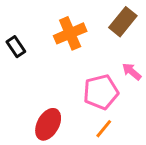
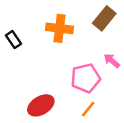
orange cross: (70, 33) -> (60, 28), turned 30
red ellipse: (48, 124) -> (41, 105), turned 30

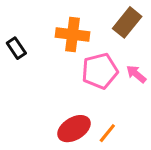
pink pentagon: (86, 78) -> (100, 71), moved
red ellipse: (41, 105) -> (74, 129), moved

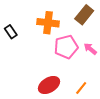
orange line: (107, 133) -> (81, 88), moved

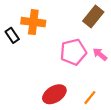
orange cross: (48, 23) -> (33, 22), moved

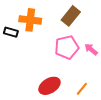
brown rectangle: (93, 17) -> (71, 16), moved
black rectangle: (12, 35) -> (11, 32), turned -40

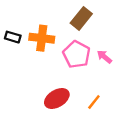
orange cross: (30, 20) -> (42, 38), moved
pink pentagon: (67, 47) -> (77, 54), turned -30

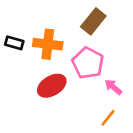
pink arrow: (104, 57) -> (113, 87), moved
red ellipse: (57, 98) -> (52, 86), moved

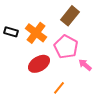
orange cross: (48, 44) -> (36, 33), turned 30
orange line: (108, 118) -> (59, 88), moved

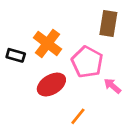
brown rectangle: (70, 16) -> (108, 24), moved, turned -30
black rectangle: (11, 32) -> (16, 55), moved

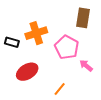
orange cross: (47, 43) -> (36, 33), turned 35
red ellipse: (51, 84) -> (27, 72), moved

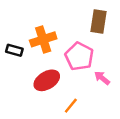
red ellipse: (27, 72) -> (47, 80), moved

